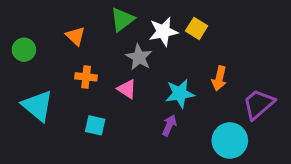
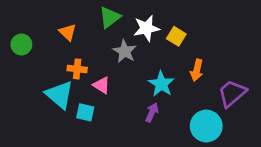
yellow square: (197, 28) -> (176, 36), moved
pink triangle: (127, 89) -> (102, 85), moved
cyan star: (180, 94) -> (161, 84), turned -30
cyan triangle: (38, 106) -> (59, 95), moved

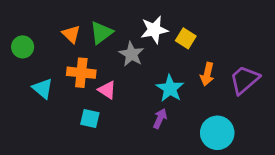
green triangle: (110, 17) -> (101, 33), moved
orange cross: (77, 69) -> (81, 73), size x1.4
purple trapezoid: (232, 93) -> (244, 80), moved
cyan triangle: (59, 95) -> (43, 88), moved, size x0.7

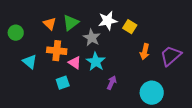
cyan star: (170, 88) -> (96, 62), moved
cyan square: (90, 118) -> (63, 83), turned -32

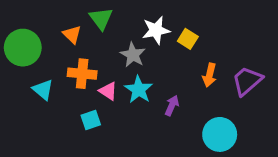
green triangle: (71, 23) -> (101, 19), moved, turned -30
green circle: (16, 33) -> (23, 48), size x1.6
purple arrow: (112, 83) -> (172, 105), moved

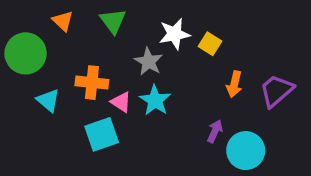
orange triangle: (72, 35) -> (63, 21), moved
purple arrow: (172, 105) -> (215, 131), moved
cyan square: (91, 120) -> (102, 134), size x1.5

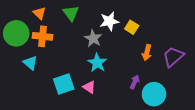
orange cross: (92, 83) -> (43, 36), moved
pink triangle: (121, 102) -> (89, 87), moved

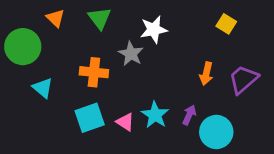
yellow square: (132, 27) -> (226, 24), moved
orange cross: (43, 36) -> (94, 72), moved
cyan star: (97, 63) -> (155, 115), moved

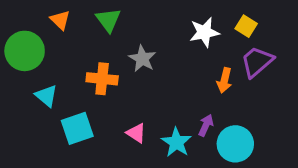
white star: (154, 30) -> (204, 32), moved
purple trapezoid: (243, 79) -> (257, 62), moved
cyan star: (155, 115) -> (176, 142), moved
cyan square: (90, 118) -> (77, 128), moved

